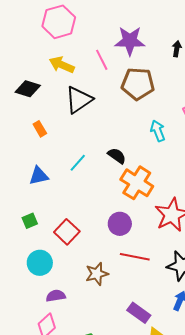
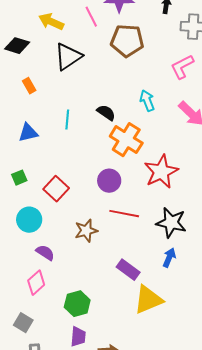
cyan arrow: (158, 131) -> (147, 101), moved
cyan line: (78, 163) -> (67, 120), turned -36
purple semicircle: (56, 296) -> (45, 253), turned 42

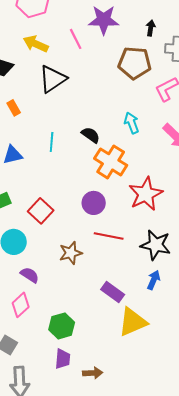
brown pentagon: (127, 41) -> (135, 63), moved

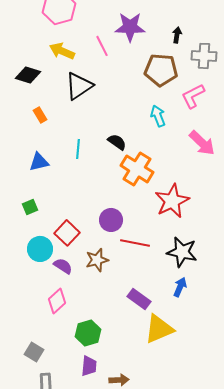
cyan arrow: (132, 123) -> (158, 116), moved
purple circle: (94, 203) -> (111, 220), moved
red square: (41, 211) -> (67, 233), moved
purple semicircle: (30, 275) -> (63, 266), moved
pink diamond: (21, 305) -> (57, 301), moved

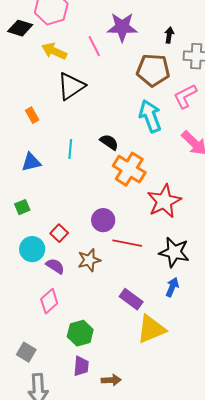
black diamond: (28, 75) -> (20, 28), moved
cyan arrow: (158, 116) -> (150, 116), size x1.5
red square: (67, 233) -> (59, 233), size x0.7

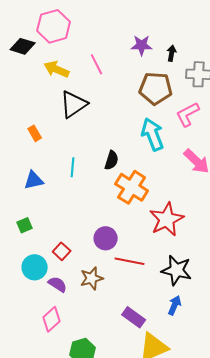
purple star: (122, 27) -> (142, 45), moved, size x0.7
black semicircle: (109, 142) -> (112, 160), turned 72

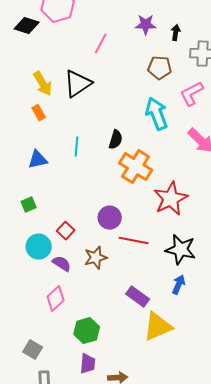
pink line: (97, 64) -> (101, 44), turned 55
yellow arrow: (57, 69) -> (43, 84), moved, turned -145
brown pentagon: (156, 88) -> (160, 68), size x0.7

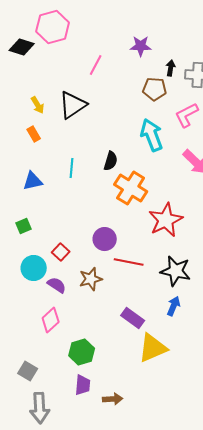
black arrow: (176, 33) -> (171, 68), moved
yellow arrow: (43, 84) -> (38, 105), size x0.7

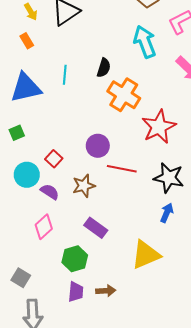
blue triangle: (33, 181) -> (26, 88), size x1.6
purple rectangle: (133, 318) -> (96, 228), moved
brown arrow: (113, 399) -> (106, 291), moved

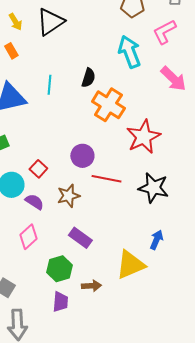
blue arrow: (167, 213) -> (156, 240), moved
brown arrow: (106, 291) -> (91, 286), moved

